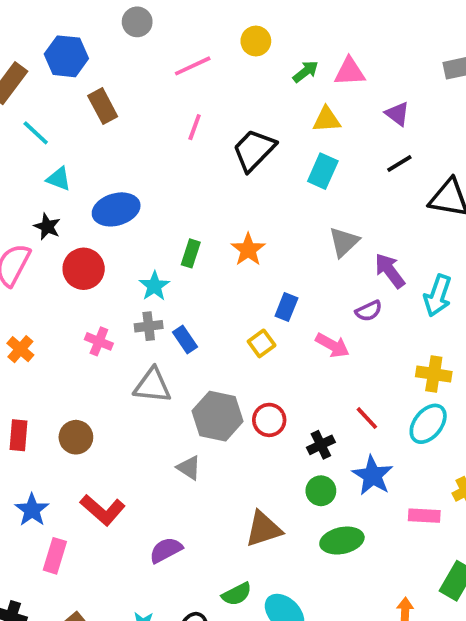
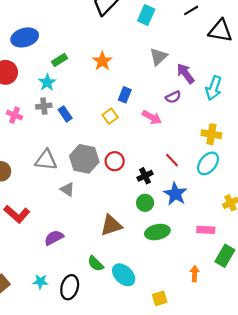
green rectangle: (191, 253) -> (60, 60), moved, turned 40
gray triangle: (152, 386) -> (46, 160), moved
pink rectangle: (424, 516) -> (206, 230), moved
green semicircle: (237, 594) -> (96, 264), turned 72

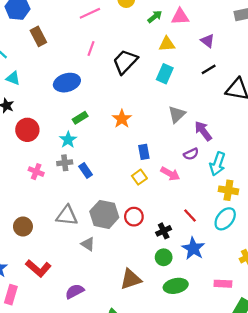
blue ellipse: (25, 37) -> (67, 83), moved
cyan arrow: (214, 88) -> (217, 164), moved
blue rectangle: (125, 95) -> (144, 152), turned -32
yellow square: (110, 116) -> (139, 177), moved

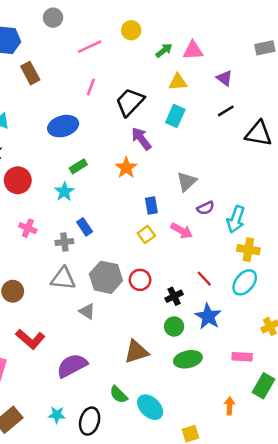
gray triangle: (177, 114) -> (187, 182), moved
purple arrow: (203, 131) -> (141, 139), moved
gray cross: (65, 163) -> (64, 242), moved
purple semicircle: (75, 291) -> (72, 366), size x1.4

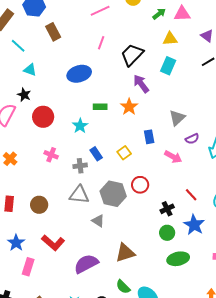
green rectangle: (78, 166) -> (100, 107), moved, turned 32
yellow square: (146, 234) -> (124, 153), moved
red circle: (140, 280) -> (140, 185), moved
brown triangle: (136, 352) -> (125, 253), moved

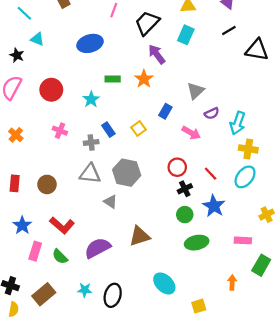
black star: (24, 95) -> (17, 55), moved
blue rectangle: (149, 137) -> (165, 111), turned 40
red circle: (140, 185) -> (177, 167), moved
green semicircle: (123, 287) -> (60, 257), moved

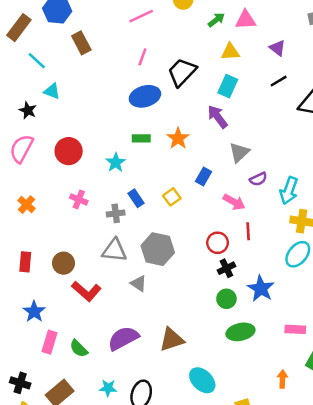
blue ellipse: (90, 43) -> (145, 96), moved
purple arrow: (157, 54) -> (218, 117), moved
red line: (211, 174) -> (248, 231), moved, turned 40
red L-shape: (62, 225) -> (86, 291), moved
brown triangle: (140, 236) -> (172, 340), moved

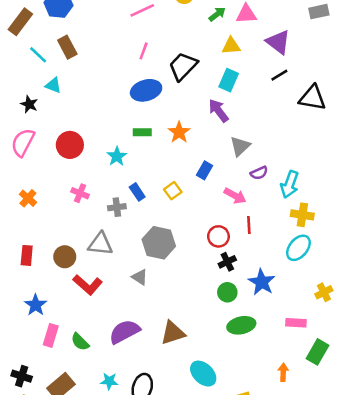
brown rectangle: (81, 43) -> (67, 47), moved
purple triangle: (277, 48) -> (278, 42), size x1.5
gray triangle: (114, 250) -> (100, 244), moved

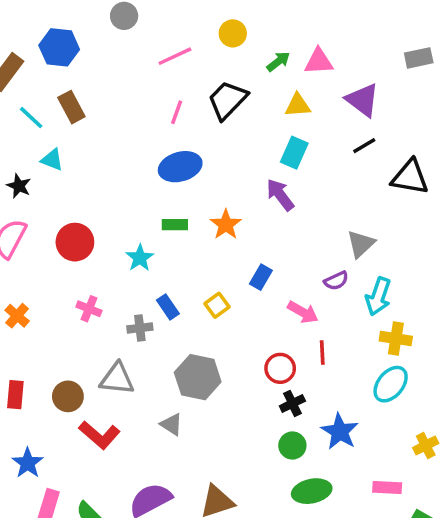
black trapezoid: (183, 66) -> (228, 100), moved
gray triangle: (240, 146) -> (361, 244), moved

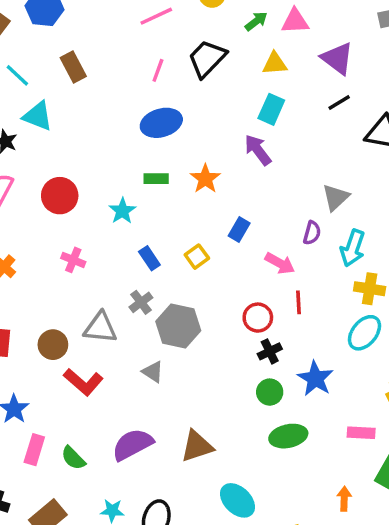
brown rectangle: (71, 107) -> (73, 67), moved
cyan triangle: (52, 160) -> (38, 116), size x1.4
purple semicircle: (336, 281) -> (312, 233), turned -50
gray cross: (140, 328) -> (141, 302), moved, turned -30

